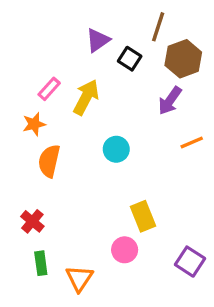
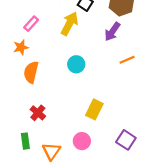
yellow arrow: (86, 97) -> (69, 24), moved
yellow rectangle: (143, 216) -> (94, 109), turned 48
red cross: (32, 221) -> (38, 113), moved
pink circle: (125, 250) -> (82, 141), moved

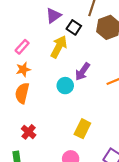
purple arrow: (112, 32) -> (82, 72), moved
orange star: (21, 47) -> (23, 69), moved

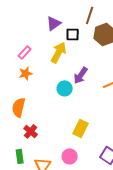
black square: (74, 27) -> (73, 34), turned -32
orange semicircle: (22, 93) -> (19, 107), moved

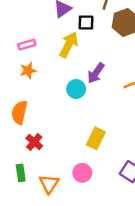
pink rectangle: (25, 52) -> (27, 45), turned 32

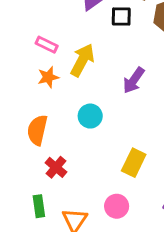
pink rectangle: (27, 45) -> (47, 45), turned 42
yellow arrow: (69, 45) -> (82, 60), moved
cyan circle: (76, 89) -> (90, 116), moved

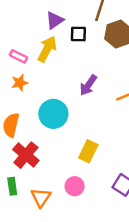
yellow arrow: (82, 60) -> (47, 49), moved
cyan circle: (90, 116) -> (53, 114), size x1.5
red cross: (56, 167) -> (26, 155), size x1.5

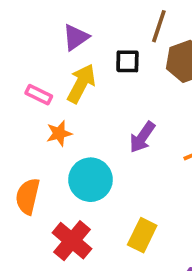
purple triangle: (55, 20) -> (76, 37), moved
orange star: (20, 83) -> (59, 133), moved
red cross: (26, 155) -> (72, 241), moved

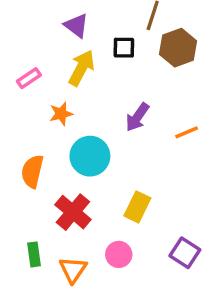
purple triangle: (76, 37) -> (76, 26), turned -48
pink rectangle: (39, 95) -> (29, 78), moved, turned -60

